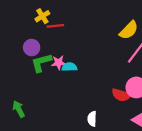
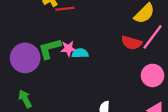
purple circle: (32, 48) -> (25, 58), moved, size x1.6
red semicircle: (121, 95) -> (131, 43), moved

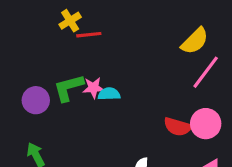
red semicircle: (131, 43) -> (178, 127), moved
purple circle: (25, 58) -> (36, 100), size x0.7

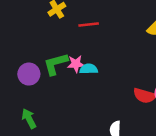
red line: (89, 35) -> (89, 24), moved

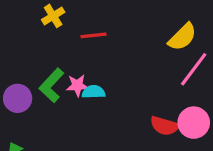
green L-shape: (56, 64) -> (51, 85), turned -32

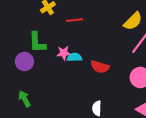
green L-shape: (51, 85) -> (37, 42), moved, turned -45
red semicircle: (165, 126) -> (100, 67), moved

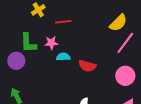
pink star: (64, 53) -> (51, 43), moved

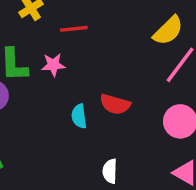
cyan semicircle: (63, 57) -> (79, 116), moved, turned -96

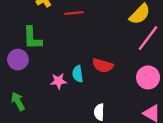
pink star: (53, 65) -> (59, 81), moved

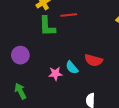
green L-shape: (32, 38) -> (47, 26), moved
cyan semicircle: (78, 74) -> (72, 67), turned -32

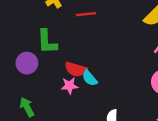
green L-shape: (47, 26) -> (47, 42), moved
red semicircle: (93, 60) -> (76, 69), moved

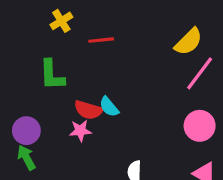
purple circle: (27, 63) -> (26, 131), moved
cyan semicircle: (90, 78) -> (109, 107), moved

